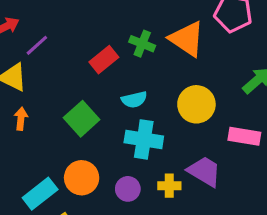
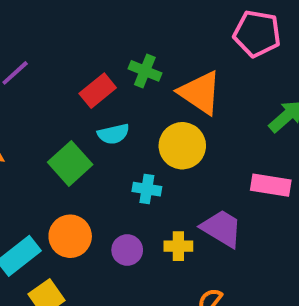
orange triangle: (187, 39) -> (200, 93), moved
cyan semicircle: (134, 100) -> (113, 134), moved
yellow circle: (196, 104) -> (182, 146), moved
cyan cross: (144, 139) -> (147, 189), size x0.6

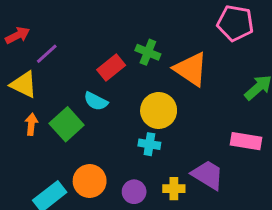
cyan semicircle: (113, 134) -> (96, 101), moved, turned 40
yellow circle: (182, 146) -> (159, 110), moved
green square: (70, 163) -> (67, 124), moved

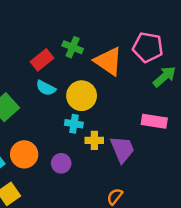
pink pentagon: (235, 23) -> (148, 47), moved
cyan semicircle: (96, 101) -> (46, 88), moved
purple trapezoid: (208, 175) -> (122, 149), turned 36
yellow cross: (174, 189) -> (94, 140), moved

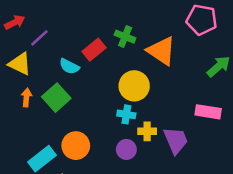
pink pentagon: (148, 47) -> (202, 20), moved
cyan semicircle: (46, 88) -> (69, 66), moved
purple circle: (61, 163) -> (126, 149), moved

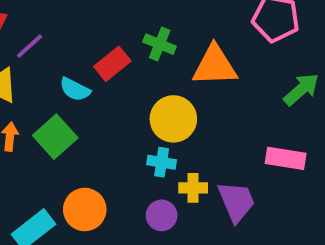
orange triangle: (161, 51) -> (215, 66), turned -36

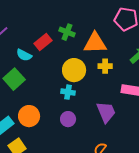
yellow cross: (193, 188) -> (105, 66), moved

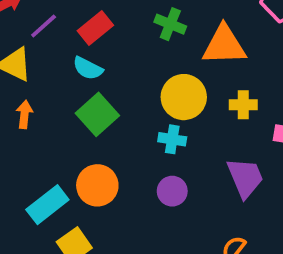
red rectangle: (43, 42) -> (95, 28), moved
yellow cross: (105, 66) -> (243, 105), moved
green square: (14, 79) -> (97, 114), moved

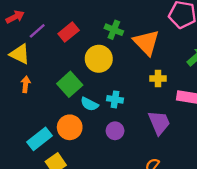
orange triangle: (224, 45) -> (146, 42), turned 48
cyan semicircle: (88, 68) -> (89, 104), moved
yellow circle: (184, 97) -> (99, 59), moved

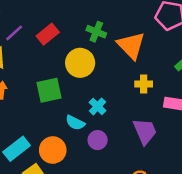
green square: (70, 84) -> (49, 90), turned 30
cyan cross: (115, 99) -> (98, 106), turned 35
cyan semicircle: (89, 104) -> (75, 123), moved
orange circle: (70, 127) -> (53, 150), moved

